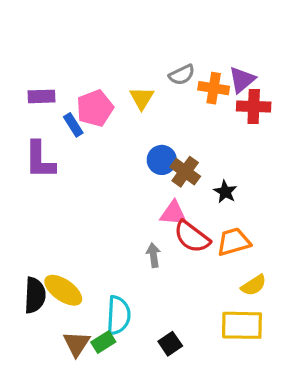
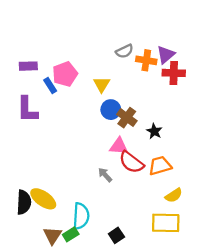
yellow triangle: (142, 98) -> (102, 84), moved
gray arrow: (153, 255) -> (105, 175), turned -35

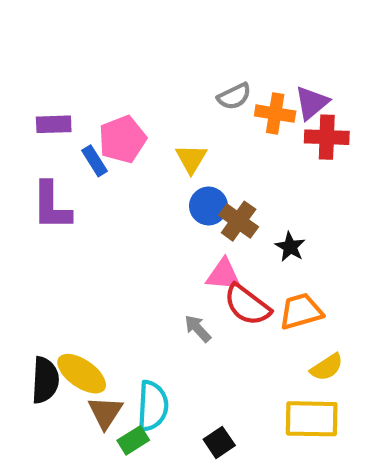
brown triangle: (52, 235) -> (105, 412), moved

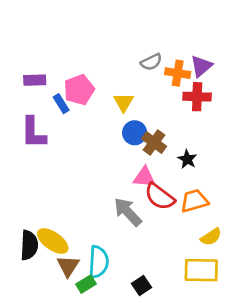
red cross: (327, 137) -> (197, 97), moved
gray arrow: (198, 329) -> (128, 212), size x1.6

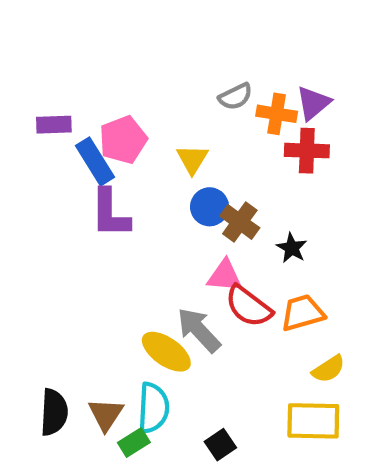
blue rectangle: (61, 104) -> (95, 161), size x1.5
purple L-shape: (33, 133) -> (110, 213), moved
yellow ellipse: (53, 241) -> (166, 352), moved
black semicircle: (29, 245) -> (54, 412), moved

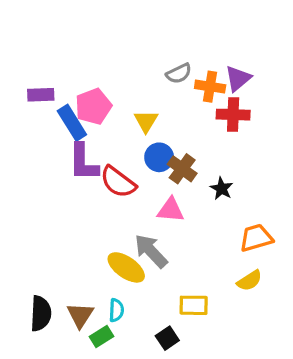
red semicircle: (248, 306) -> (118, 182), moved
orange trapezoid: (303, 313) -> (256, 238), moved
cyan semicircle: (153, 408) -> (116, 310), size x0.6
yellow rectangle: (313, 421) -> (194, 305), moved, size x0.7

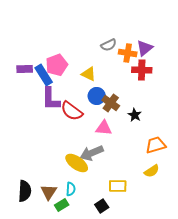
purple rectangle: (41, 95) -> (25, 69), moved
yellow triangle: (146, 121) -> (89, 74), turned -35
gray arrow: (151, 251) -> (92, 153), turned -70

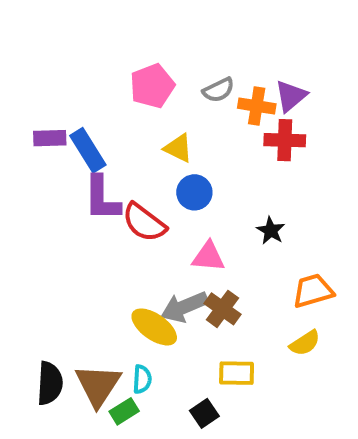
pink pentagon: (57, 65) -> (152, 86), moved
brown cross: (111, 103) -> (223, 309), moved
brown triangle: (49, 192) -> (98, 385), size x1.4

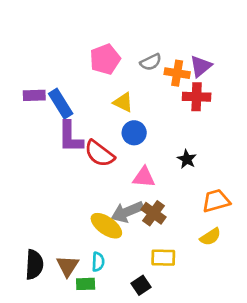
brown triangle: (98, 385) -> (68, 266), size x0.7
green rectangle: (124, 411) -> (86, 284), turned 30

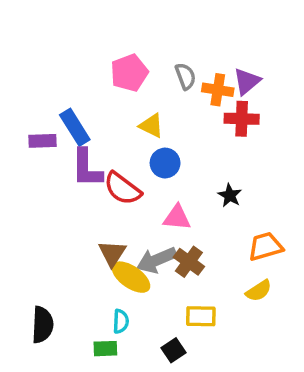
gray semicircle: (151, 62) -> (185, 76), turned -85
purple rectangle: (34, 95) -> (42, 141), moved
brown triangle: (68, 266) -> (112, 253), moved

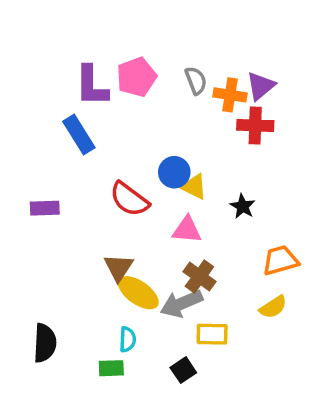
yellow triangle: (151, 126) -> (194, 187), moved
purple rectangle: (42, 141) -> (45, 208), moved
purple L-shape: (87, 168) -> (92, 86), moved
gray arrow: (157, 260) -> (181, 303), moved

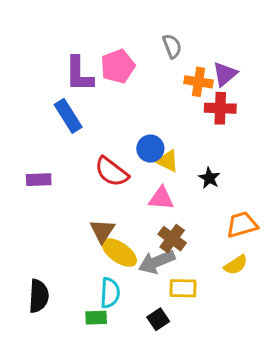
gray semicircle: (196, 81) -> (172, 46), moved
cyan semicircle: (128, 339) -> (110, 293), size x1.4

